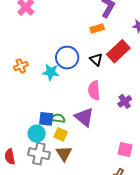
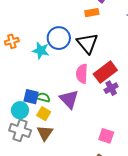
red rectangle: (118, 51) -> (105, 72), moved
black triangle: (96, 59) -> (87, 43), size x1.6

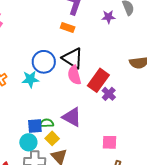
orange rectangle: (92, 13) -> (68, 28), turned 48
pink semicircle: (82, 74) -> (74, 75), moved
yellow square: (44, 114) -> (52, 138), turned 32
pink square: (106, 136) -> (109, 142), moved

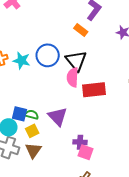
cyan star: (30, 79) -> (22, 61), moved
red rectangle: (98, 80) -> (94, 90), turned 30
purple cross: (109, 94) -> (80, 142), moved, turned 32

